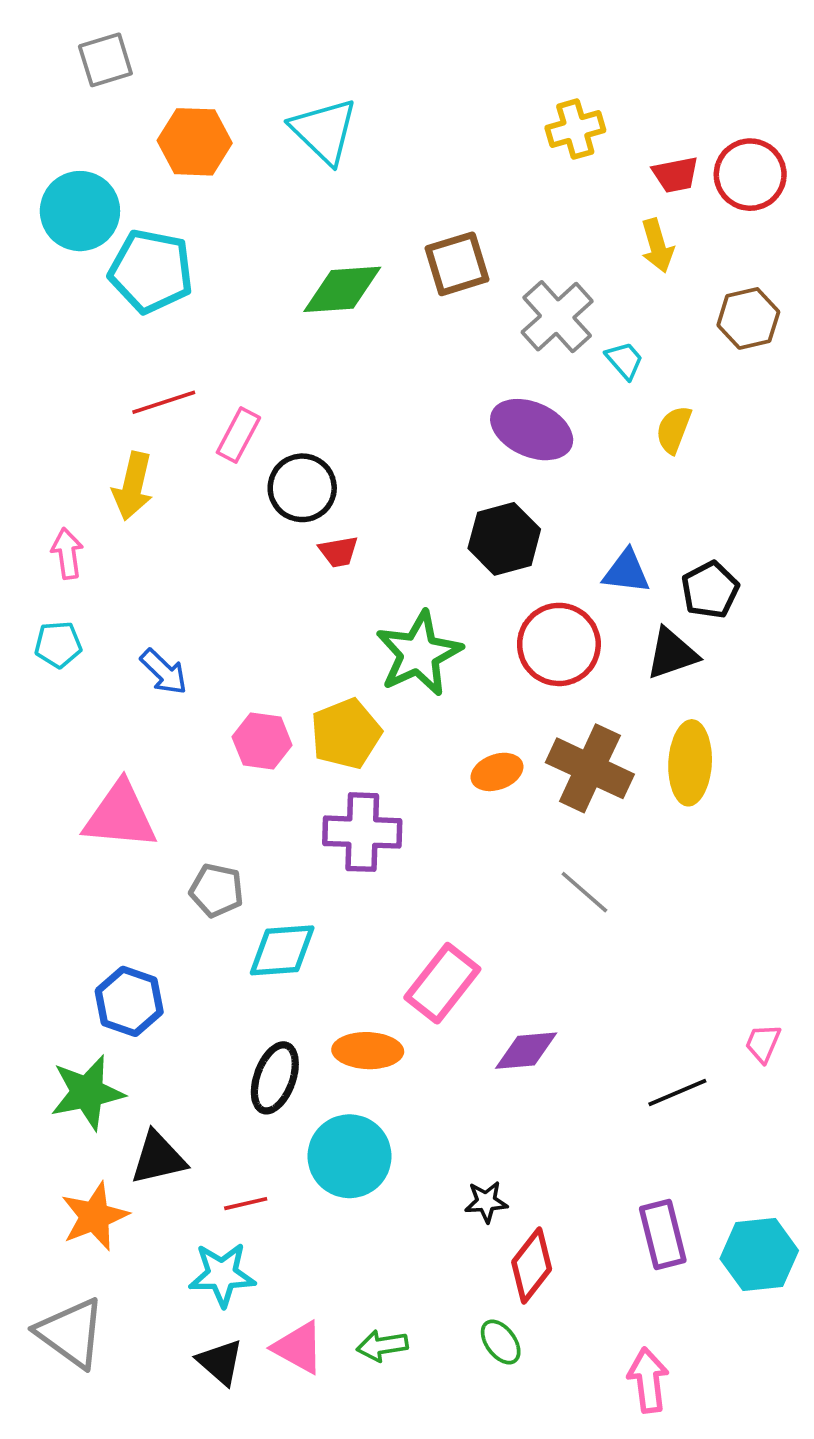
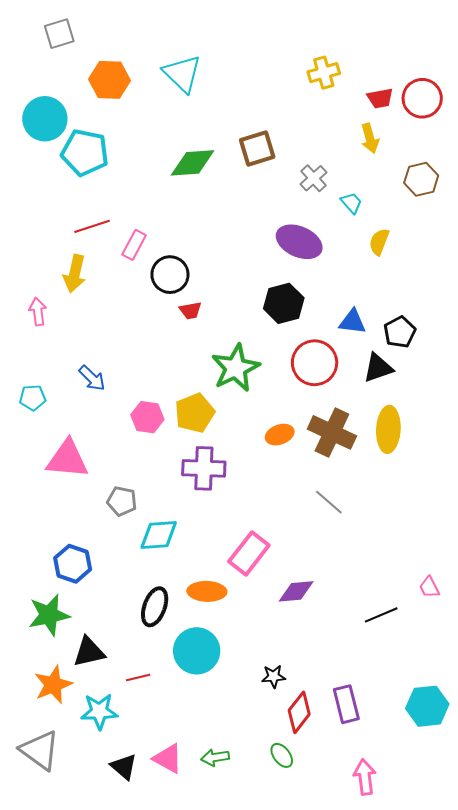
gray cross: (557, 317) -> (314, 178), size x0.7
cyan pentagon: (58, 644) -> (33, 398), moved
pink trapezoid: (763, 1043) -> (429, 587), turned -50
purple rectangle: (663, 1235) -> (346, 704), moved
cyan star: (222, 1275) -> (99, 711), moved

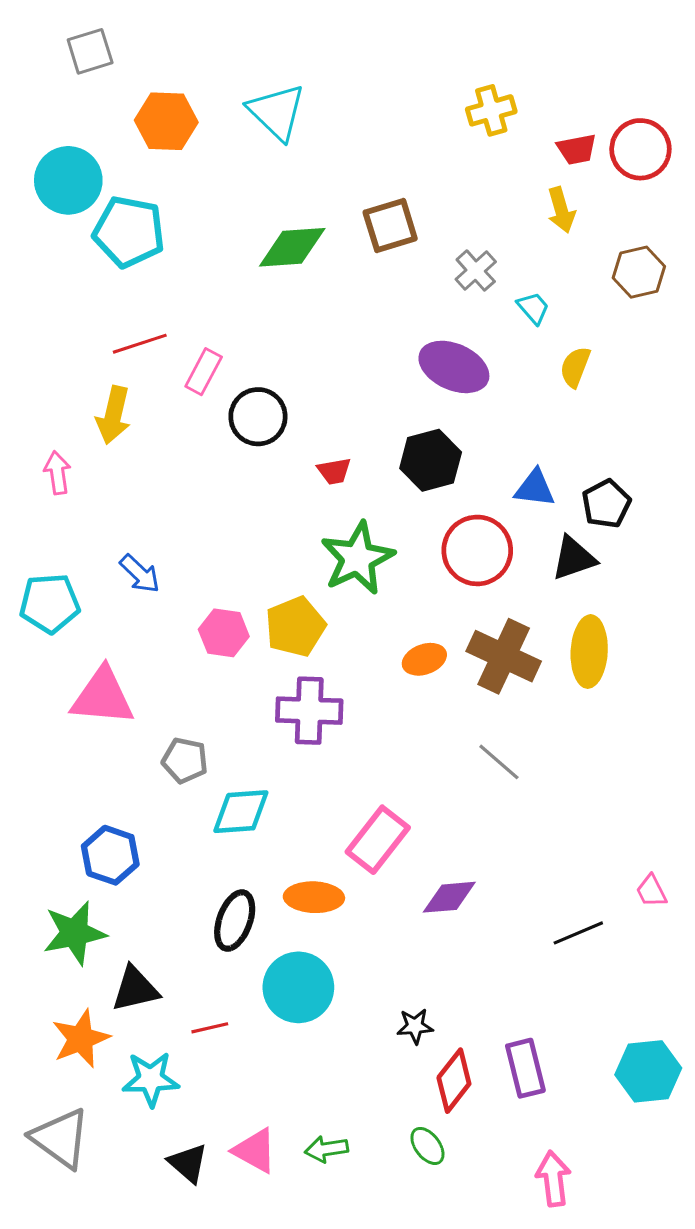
red trapezoid: (190, 310) -> (334, 471), moved
cyan pentagon: (33, 398) -> (50, 603), size x1.5

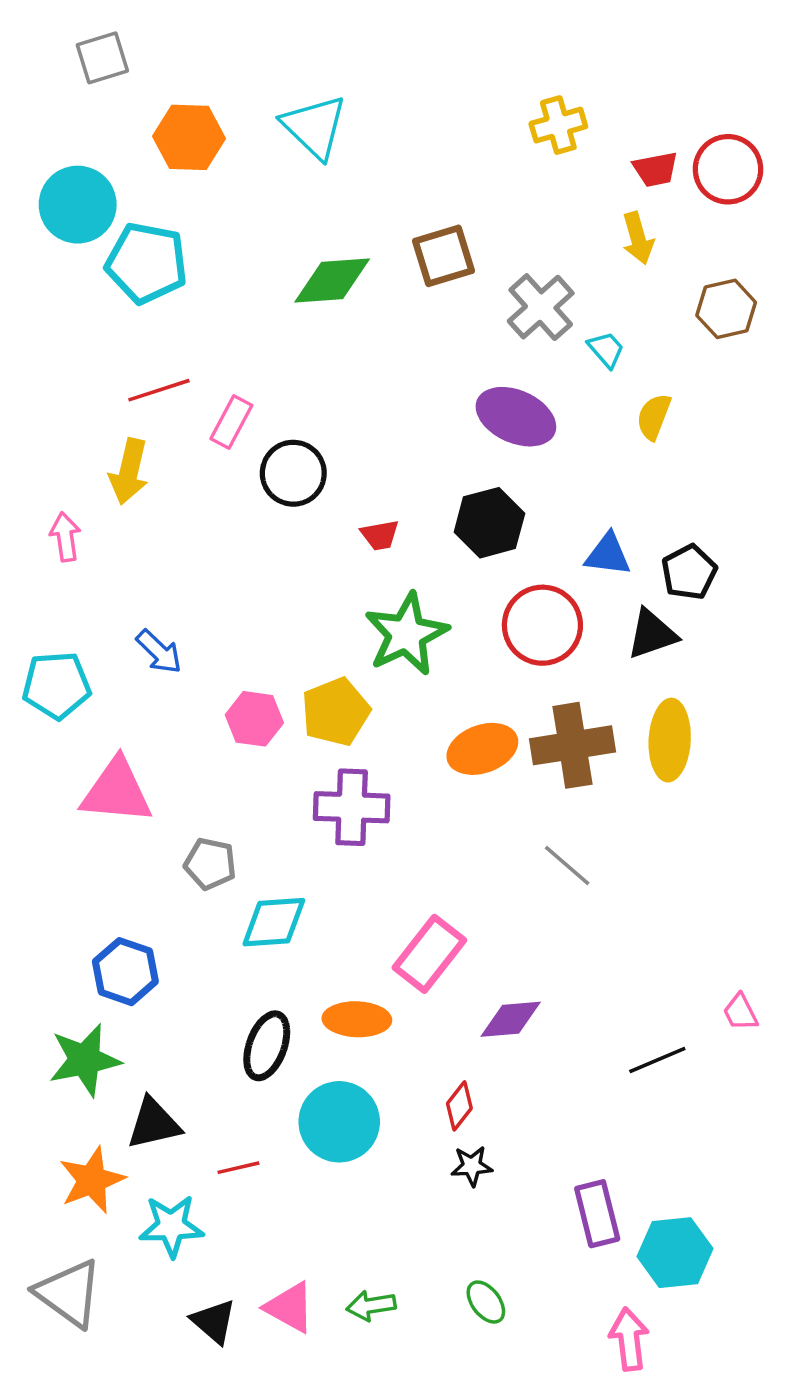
gray cross: (476, 271) -> (541, 307), size x1.4
brown cross: (504, 656) -> (572, 745), turned -34
orange ellipse: (424, 659) -> (482, 749), size x1.4
cyan hexagon: (648, 1071) -> (675, 1253), moved
red diamond: (454, 1081) -> (459, 1106), moved, size x0.7

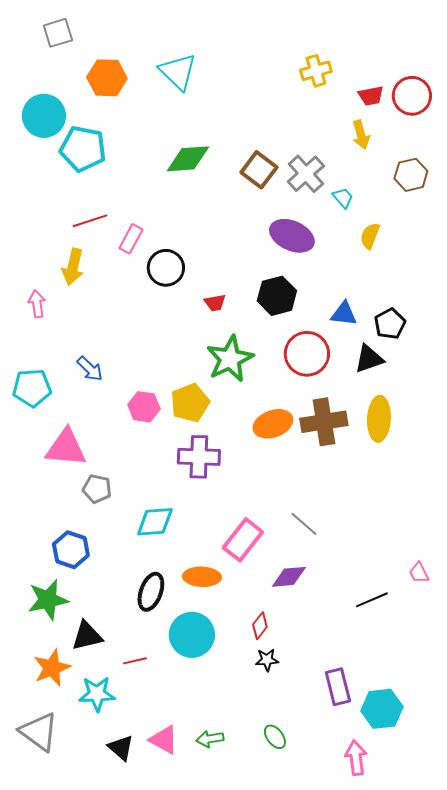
brown square: (443, 256) -> (259, 170), moved, turned -36
gray pentagon: (210, 864) -> (97, 489), moved
gray line: (567, 866) -> (304, 524), moved

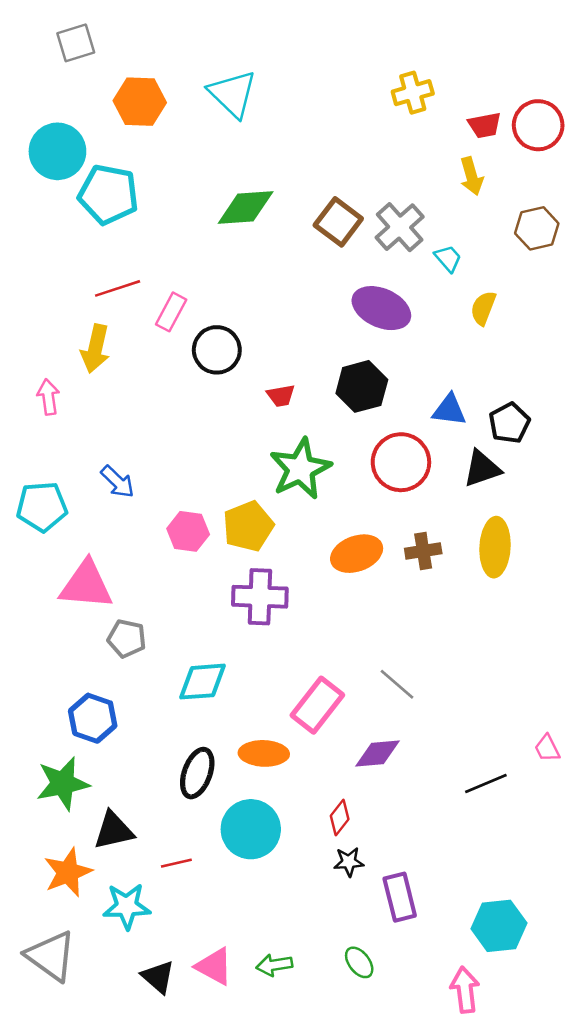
brown cross: (324, 422) -> (423, 551), size x0.6
purple rectangle: (338, 687) -> (400, 897), moved

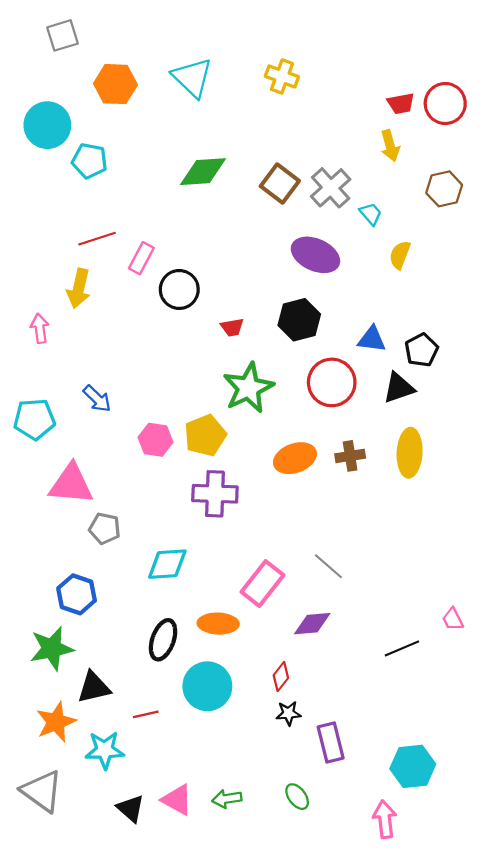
yellow cross: (413, 93) -> (282, 76), moved, turned 36
cyan pentagon: (108, 194) -> (90, 161), size x0.7

